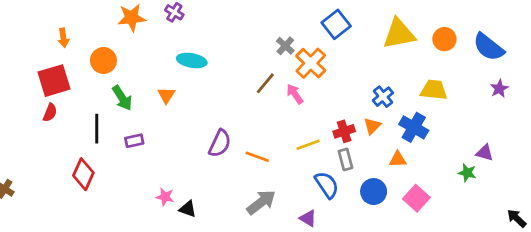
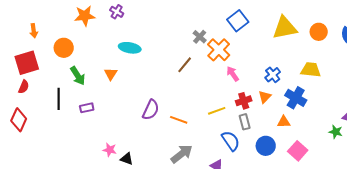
pink arrow: (295, 94) -> (233, 74), moved
red diamond: (83, 174) -> (19, 120), moved

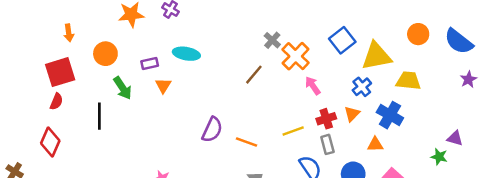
blue square: (238, 21) -> (342, 40), moved
yellow triangle: (285, 28) -> (377, 56), moved
purple rectangle: (87, 108) -> (150, 64), moved

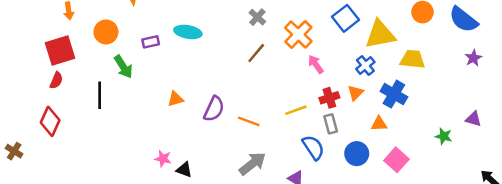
gray cross: (272, 40) -> (257, 17), moved
orange triangle: (163, 86) -> (175, 99), moved, turned 42
purple triangle: (455, 138) -> (473, 119), moved

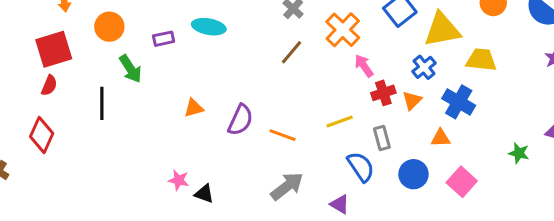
red cross: (329, 98) -> (383, 93), moved

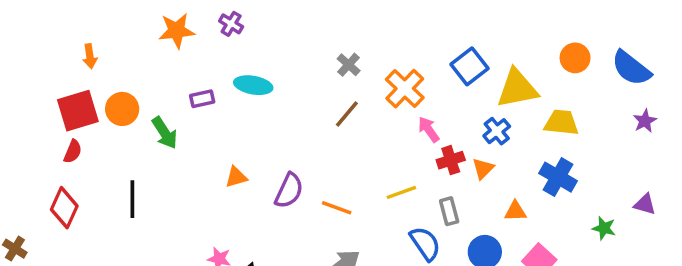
orange circle: (109, 27) -> (122, 109), moved
blue cross: (459, 102) -> (558, 177), moved
black line: (102, 103) -> (132, 199), moved

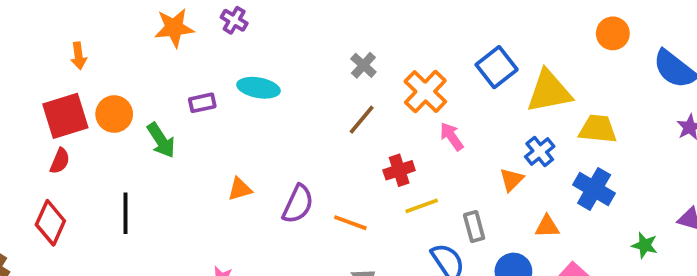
orange circle: (575, 58) -> (613, 33), moved
blue cross: (497, 131) -> (540, 151), moved
red cross: (451, 160) -> (399, 170), moved

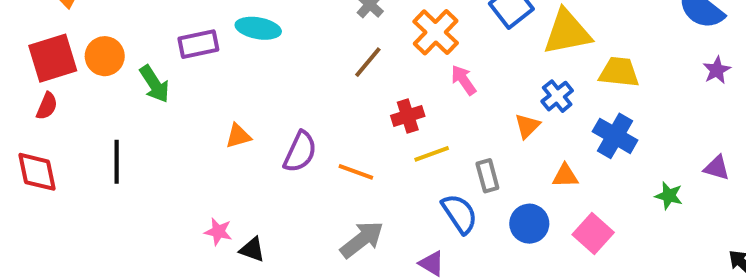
purple rectangle: (202, 103) -> (198, 44), size x1.4
red diamond: (50, 223) -> (37, 172), turned -36

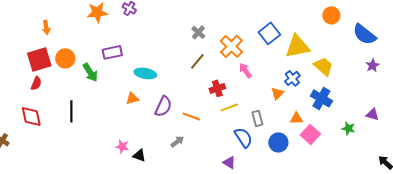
cyan ellipse: (258, 28) -> (145, 73), moved
yellow trapezoid: (619, 72) -> (323, 66), turned 35
pink square: (593, 234) -> (310, 134), moved
gray arrow: (362, 240) -> (177, 141), moved, size x0.6

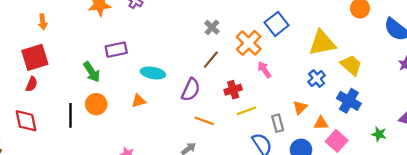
blue square: (269, 33) -> (277, 24), moved
orange circle: (65, 58) -> (96, 104), moved
orange triangle: (277, 93) -> (300, 107), moved
purple semicircle: (163, 106) -> (191, 90), moved

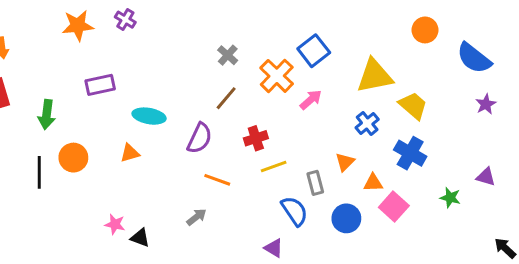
pink arrow: (264, 70) -> (311, 100), moved, turned 84
green arrow: (92, 72) -> (47, 115), moved, turned 40

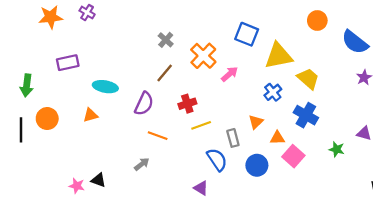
blue square: (314, 51) -> (247, 34), moved, turned -30
pink star: (115, 224) -> (77, 186), moved

